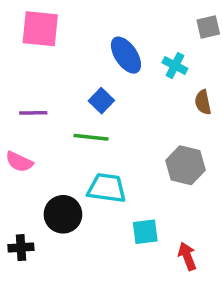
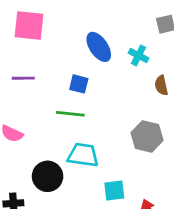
blue square: (101, 101) -> (79, 84), turned -30
purple line: (33, 113) -> (23, 78), moved

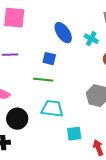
black circle: (48, 176) -> (17, 119), moved

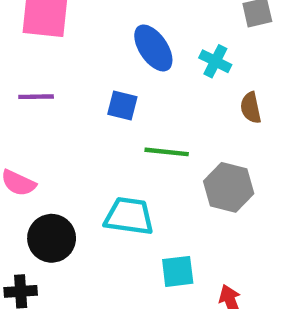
green line: (43, 80) -> (167, 152), moved

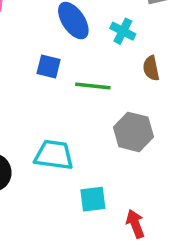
green line: (167, 152) -> (93, 86), moved

